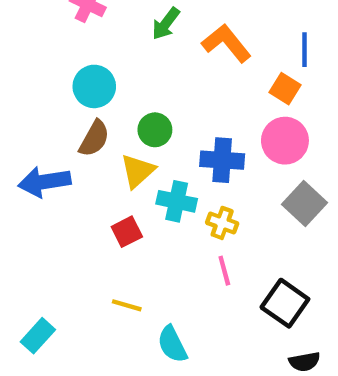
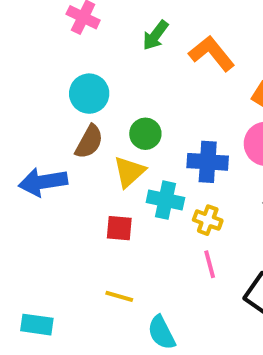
red square: (127, 232) -> (119, 228), turned 32
cyan rectangle: (38, 336) -> (37, 325), turned 56

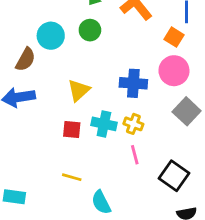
green circle: (145, 134) -> (90, 30), moved
brown semicircle: (89, 142) -> (26, 59), moved
cyan cross: (165, 200) -> (104, 124), moved

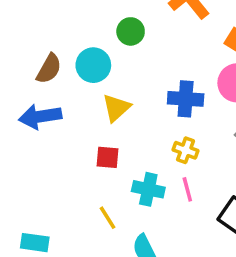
cyan circle: (51, 36) -> (93, 65), moved
cyan cross: (104, 124) -> (148, 189), moved
yellow line: (72, 177) -> (107, 218), turned 42

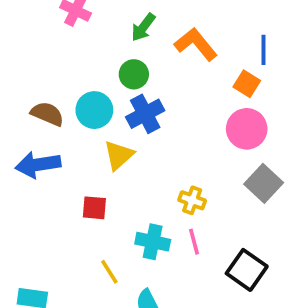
brown semicircle: (49, 69) -> (47, 114), turned -96
blue cross: (186, 99) -> (145, 114), moved, turned -32
red square: (107, 157) -> (94, 208), moved

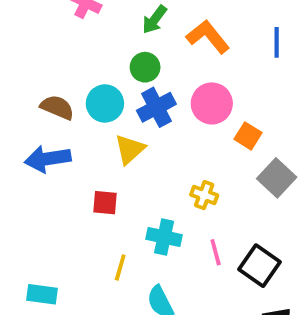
orange square: (247, 84) -> (248, 136), moved
pink circle: (247, 129) -> (212, 103), moved
pink line: (194, 242) -> (216, 252), moved
yellow line: (109, 272) -> (120, 268), turned 48

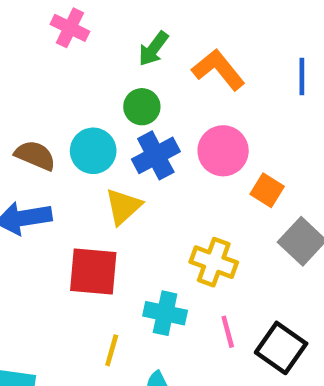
yellow cross: (204, 195) -> (214, 262), size x1.4
red square: (105, 203) -> (93, 271), size x1.6

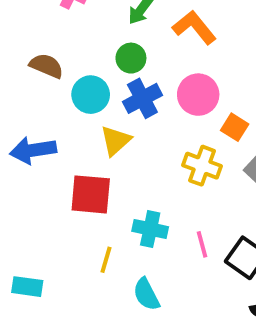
brown semicircle: (35, 155) -> (46, 66), moved
yellow cross: (214, 262) -> (202, 166), moved

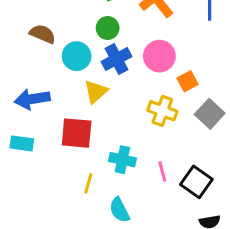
orange square: (235, 127) -> (188, 81), turned 30
cyan rectangle: (27, 287) -> (22, 143), moved

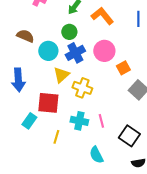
blue arrow: (32, 99) -> (18, 80), turned -85
yellow cross: (162, 111) -> (82, 88), moved
cyan rectangle: (22, 143) -> (29, 121), moved, turned -63
pink line: (162, 172) -> (101, 121), moved
cyan semicircle: (119, 210) -> (96, 155), moved

